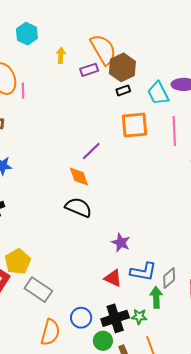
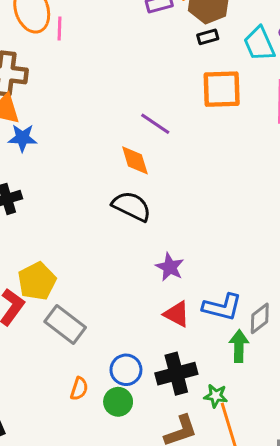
purple line: (91, 151) -> (155, 124), turned 75
purple star: (121, 243) -> (170, 267), moved
green star: (139, 317) -> (216, 396), moved
orange semicircle: (50, 332) -> (79, 389), size x0.6
green circle: (103, 341) -> (118, 402), moved

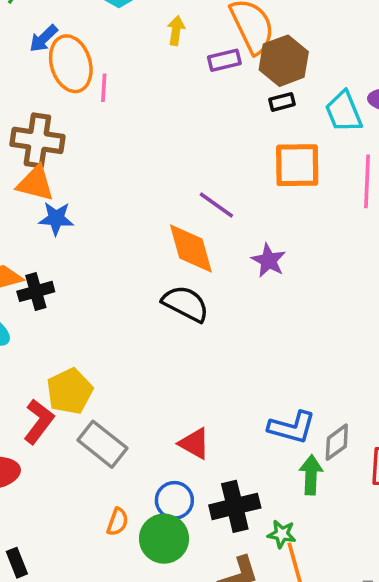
orange diamond: (135, 160) -> (191, 249), size x1.4
purple star: (170, 267) -> (269, 260), moved
red triangle: (177, 314) -> (194, 444), moved
green circle: (118, 402) -> (164, 539), size x1.4

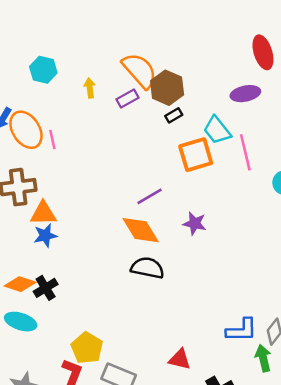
cyan trapezoid: (344, 112) -> (217, 130), moved
orange triangle: (35, 183) -> (43, 213), moved
purple line: (216, 205) -> (149, 196), turned -50

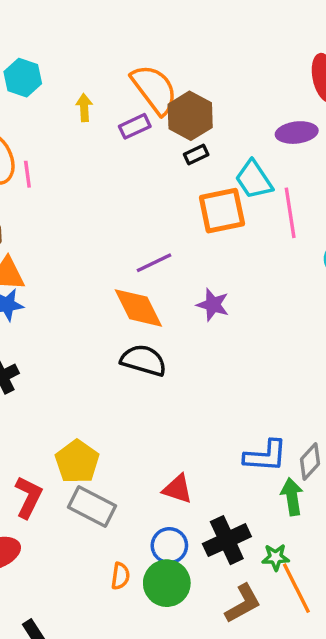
yellow pentagon: (87, 348) -> (77, 462), moved

